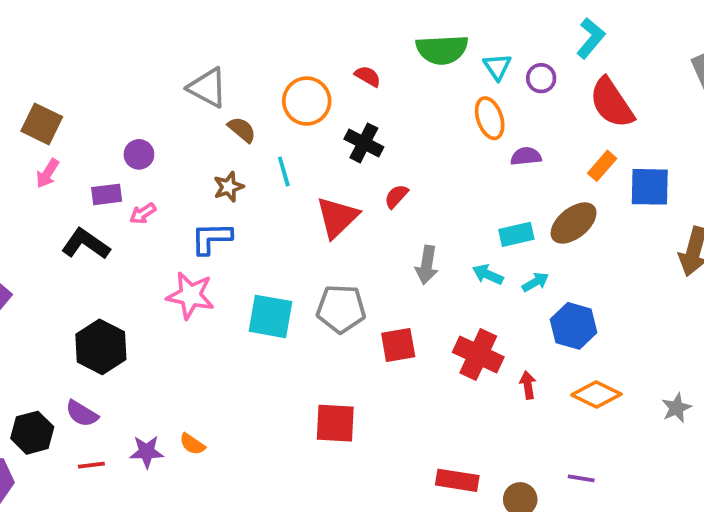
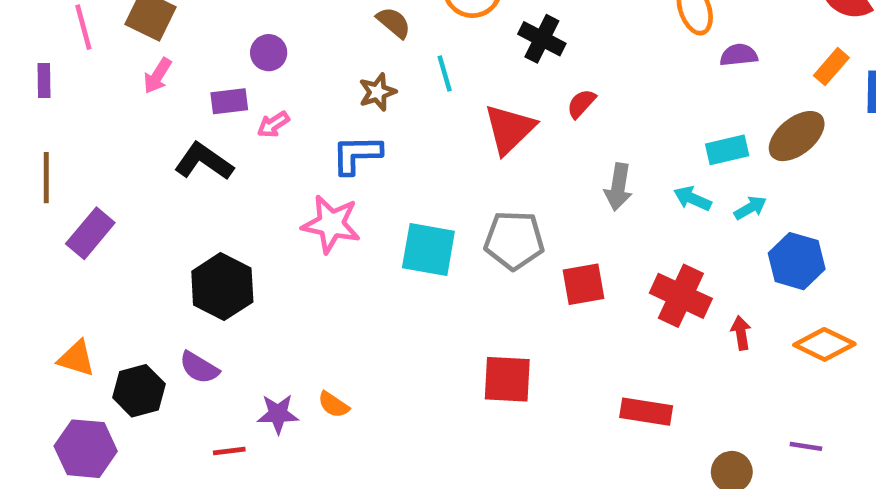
red line: (91, 465) -> (229, 451), moved
red rectangle: (457, 480) -> (646, 412), moved

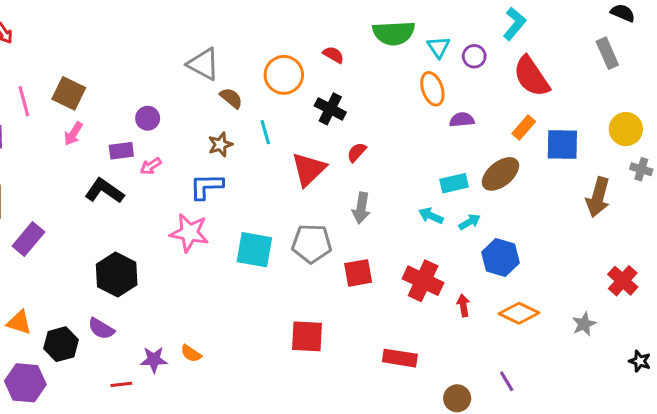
gray arrow: (618, 187) -> (361, 208), moved
purple line: (806, 446) -> (507, 381), turned 50

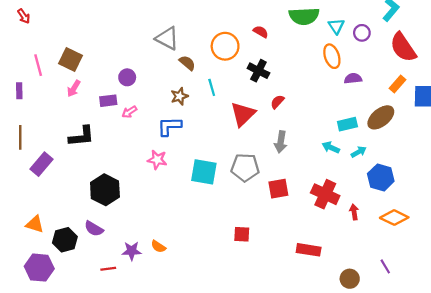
black L-shape: (104, 191) -> (82, 136), moved, turned 140
pink star: (189, 233) -> (157, 160), size x0.7
red square: (307, 336) -> (242, 234), size x0.7

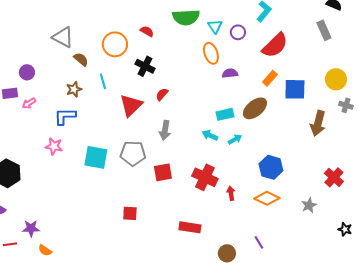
red semicircle: (403, 47) -> (275, 45), turned -100
blue hexagon: (381, 177) -> (271, 167), moved
orange semicircle: (158, 246) -> (45, 250), moved

